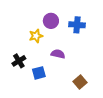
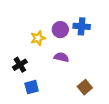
purple circle: (51, 21) -> (60, 30), moved
blue square: (39, 73) -> (32, 87), moved

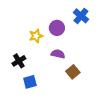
blue cross: (82, 26) -> (81, 16), moved, turned 35
brown square: (85, 87) -> (73, 72), moved

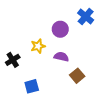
yellow star: (36, 36) -> (38, 46), moved
black cross: (19, 61) -> (13, 60), moved

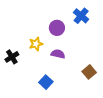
brown square: (77, 76) -> (89, 72), moved
blue square: (32, 86) -> (46, 82), moved, turned -32

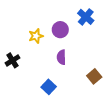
yellow star: (36, 44) -> (36, 36), moved
purple semicircle: (58, 54) -> (61, 57), turned -104

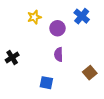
yellow star: (36, 36) -> (34, 17), moved
blue square: (49, 87) -> (46, 83), turned -32

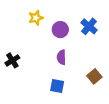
blue cross: (82, 16) -> (89, 26), moved
blue square: (46, 83) -> (57, 86), moved

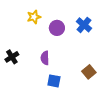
purple semicircle: (61, 57) -> (45, 58), moved

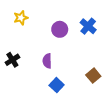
yellow star: (34, 17) -> (21, 18), moved
blue square: (54, 81) -> (57, 85), turned 32

